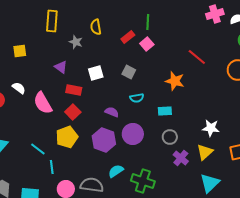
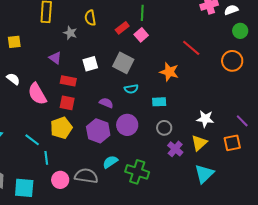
gray square: (129, 72) -> (123, 63), size x1.5
red square: (73, 112) -> (67, 103), turned -35

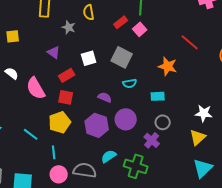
red rectangle: (68, 81) -> (67, 75), turned -42
purple cross: (175, 149) -> (152, 140), moved
cyan line: (46, 158) -> (54, 152), moved

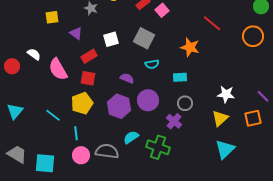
yellow square: (13, 36) -> (52, 17), moved

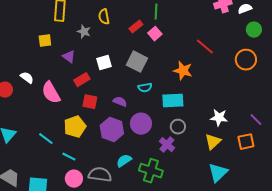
cyan rectangle: (180, 77) -> (173, 101), size x1.5
red square: (88, 78) -> (90, 102), moved
cyan line: (76, 133) -> (69, 157), turned -56

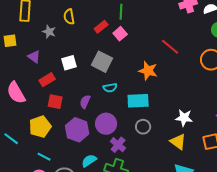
purple semicircle: (120, 102) -> (85, 102), turned -88
yellow triangle: (213, 142) -> (178, 142), turned -42
purple cross: (167, 145) -> (118, 145), moved
cyan line: (69, 157) -> (44, 157), moved

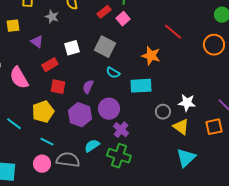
cyan semicircle: (110, 88) -> (113, 73), turned 40
gray circle: (143, 127) -> (163, 112), moved

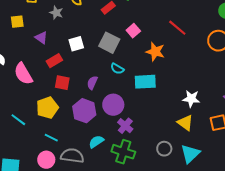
pink square: (123, 19) -> (133, 31), moved
gray circle: (163, 112) -> (164, 149), moved

